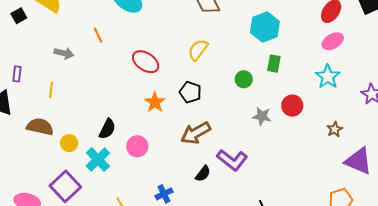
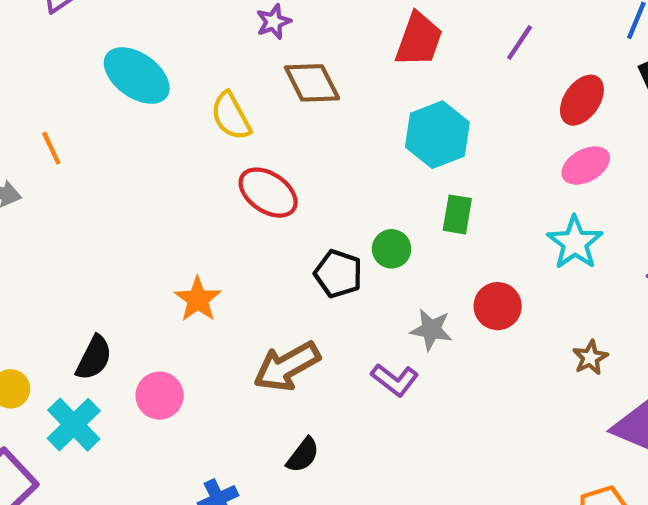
orange line: (98, 35) -> (51, 148), moved
yellow semicircle: (198, 50) -> (231, 116), moved, turned -65
red ellipse: (146, 62) -> (268, 193), moved
black pentagon: (190, 92) -> (338, 274), moved
purple L-shape: (232, 160) -> (395, 380), moved, size x0.7

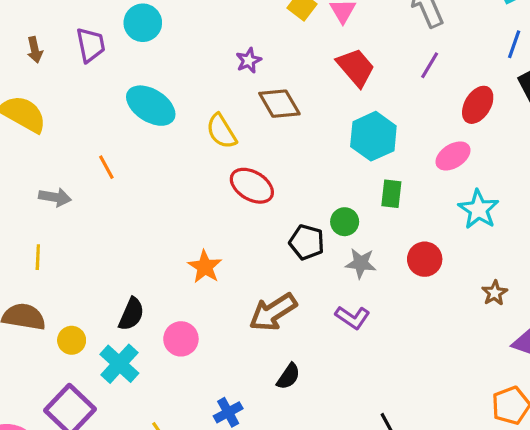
red trapezoid: (419, 40) -> (356, 67), turned -57
orange line: (51, 148) -> (106, 167), moved
pink ellipse: (586, 165) -> (453, 156), moved
gray star: (431, 330) -> (361, 263), moved

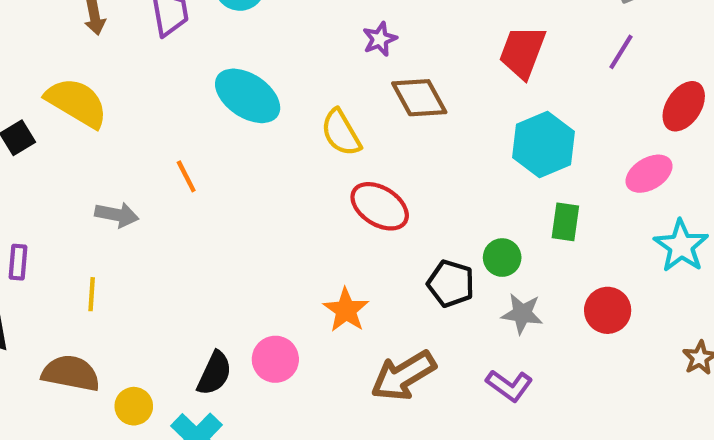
red trapezoid: (356, 67) -> (522, 52), turned -120
orange star: (205, 267) -> (346, 310), moved
pink circle: (181, 339) -> (275, 359), moved

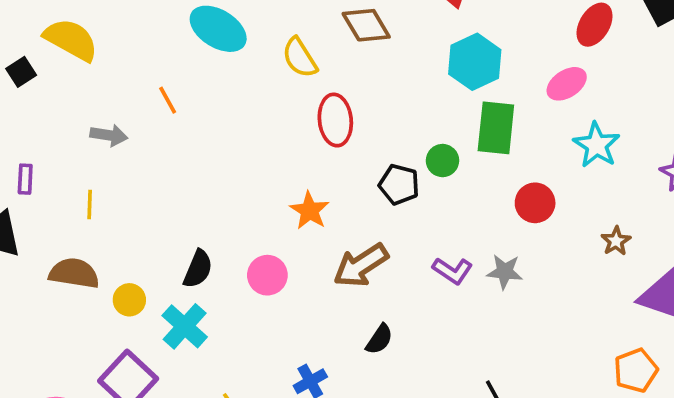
red ellipse: (380, 206) -> (335, 120), turned 54
green rectangle: (565, 222) -> (496, 128), size x1.6
gray star: (522, 314) -> (505, 272), moved
pink circle: (275, 359) -> (267, 275), moved

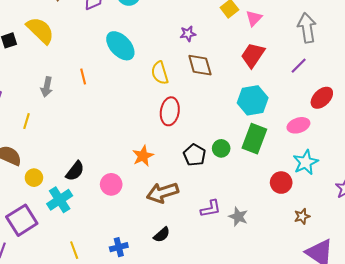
gray arrow: (109, 135) -> (47, 87), turned 78
red circle: (535, 203) -> (281, 183), moved
purple L-shape: (453, 271) -> (211, 209), turned -60

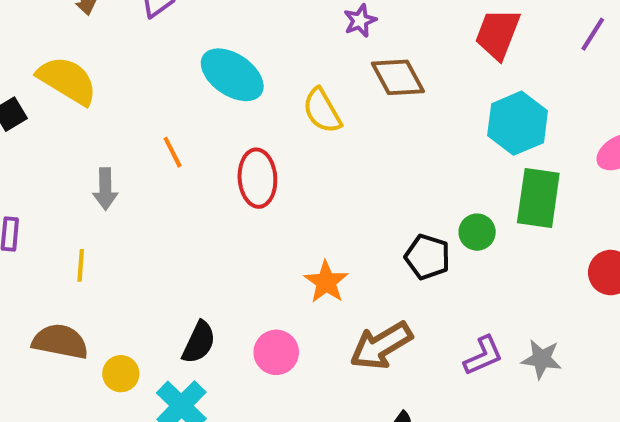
red ellipse: (170, 111) -> (257, 178), moved

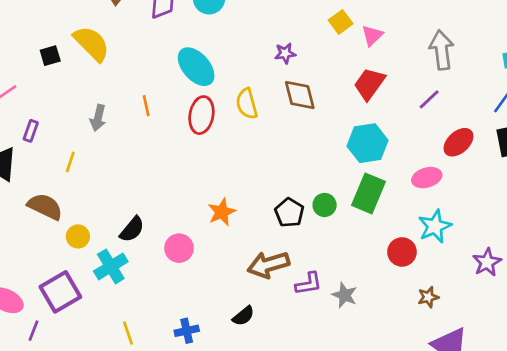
red ellipse: (257, 178) -> (201, 115), moved
brown arrow: (381, 346) -> (268, 265), moved

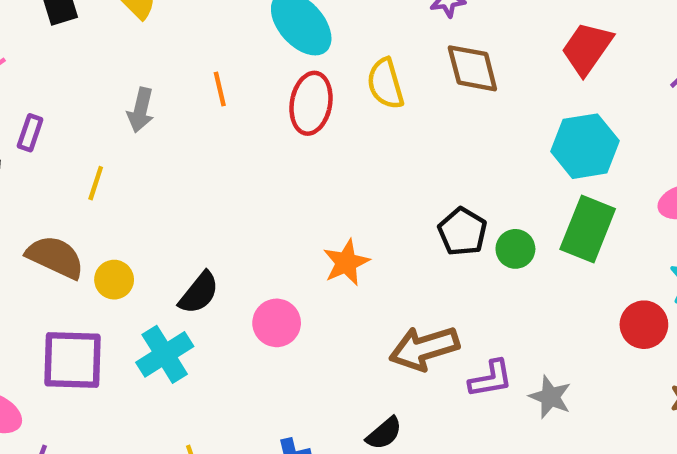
black pentagon: (289, 213) -> (462, 232), moved
yellow circle: (78, 236) -> (114, 280), moved
purple square: (60, 292) -> (73, 360), moved, turned 33

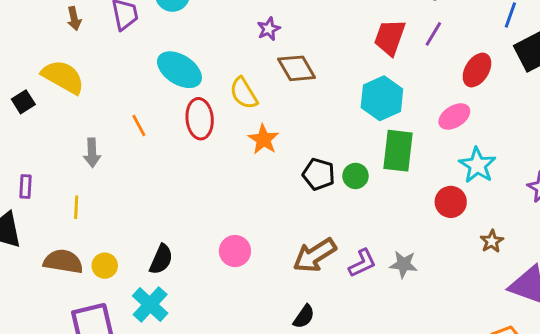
red trapezoid: (587, 48) -> (390, 37), moved
orange star: (346, 262) -> (263, 139), moved
pink circle: (277, 323) -> (235, 251), moved

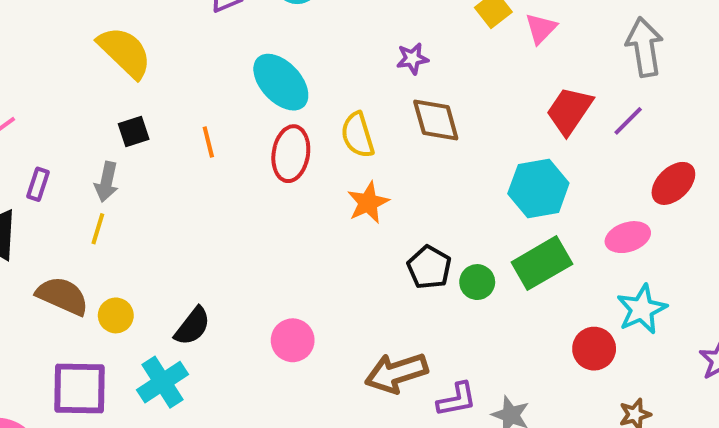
black square: (23, 102) -> (134, 132), moved
green rectangle: (398, 151) -> (542, 263), turned 39
gray arrow: (92, 153) -> (107, 182), moved

